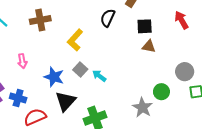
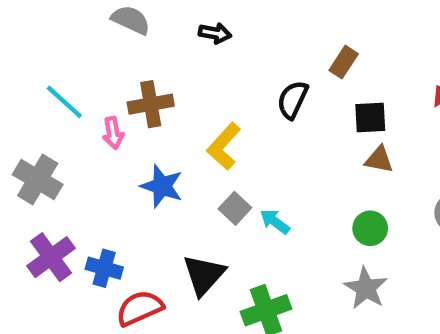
pink arrow: (22, 61) -> (113, 133), moved
blue star: (54, 77) -> (162, 186), moved
green circle: (161, 92) -> (370, 228), moved

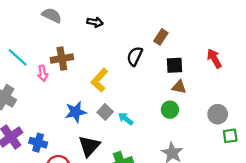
blue star: (162, 186) -> (76, 112), moved, turned -30
green circle: (370, 228) -> (170, 110), moved

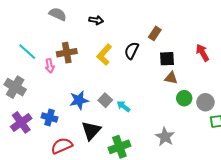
yellow L-shape: (99, 80) -> (104, 55), moved
green circle: (170, 110) -> (184, 98), moved
blue cross: (38, 143) -> (50, 117), moved

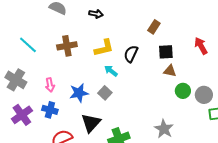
black semicircle: (132, 51) -> (131, 54), moved
yellow L-shape: (104, 55) -> (104, 48), turned -145
pink arrow: (50, 66) -> (50, 85), moved
cyan arrow: (123, 106) -> (111, 71), moved

